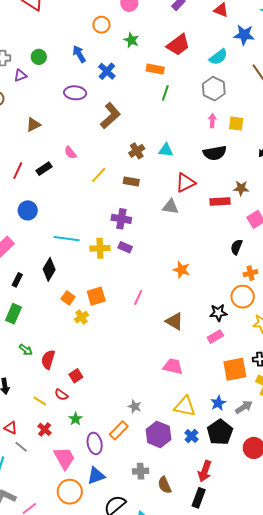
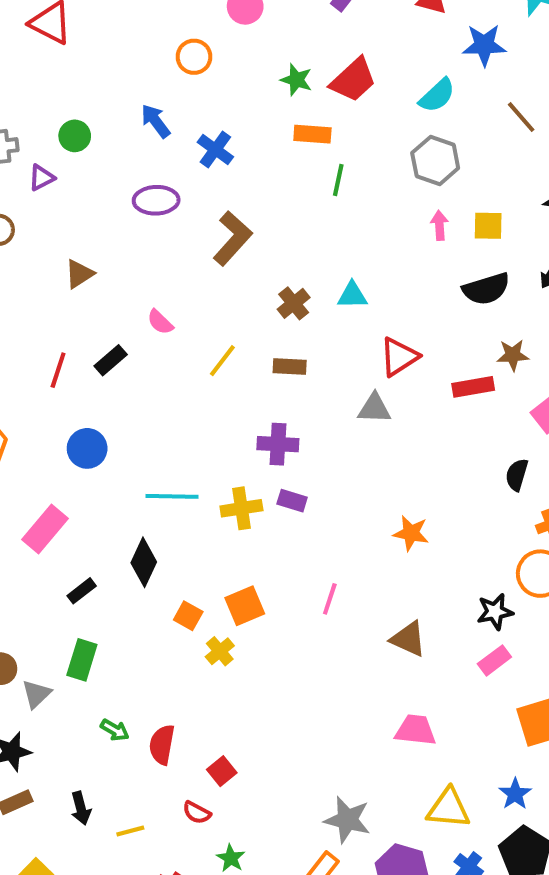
green star: (131, 40) -> (296, 80), moved
black semicircle: (215, 153) -> (486, 289), moved
black rectangle: (17, 280) -> (82, 591), turned 32
yellow line: (40, 401) -> (130, 831), moved, turned -40
gray star: (135, 406) -> (347, 820), size x1.6

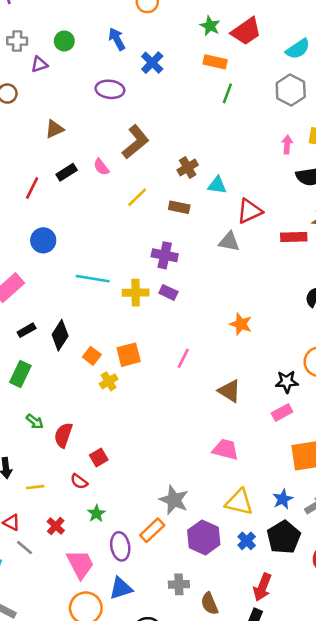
pink arrow: (439, 225) -> (287, 145), moved
brown L-shape: (233, 238) -> (135, 142), moved
cyan triangle: (352, 295) -> (217, 185), moved
black rectangle: (111, 360) -> (67, 172), moved
black diamond: (144, 562) -> (60, 335), moved

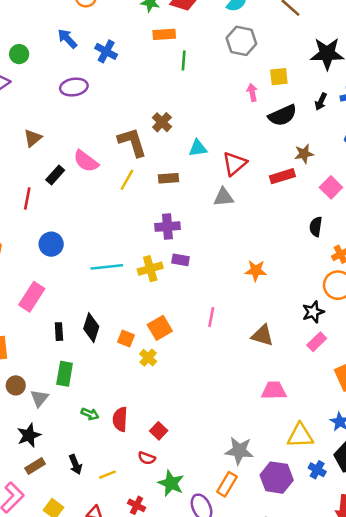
brown L-shape: (135, 142) -> (132, 142), moved, turned -52
pink semicircle: (101, 167) -> (86, 161), size x1.5
brown cross: (188, 167) -> (162, 122), moved
black rectangle: (27, 330) -> (59, 332), turned -48
green star: (96, 514) -> (171, 483), size x1.5

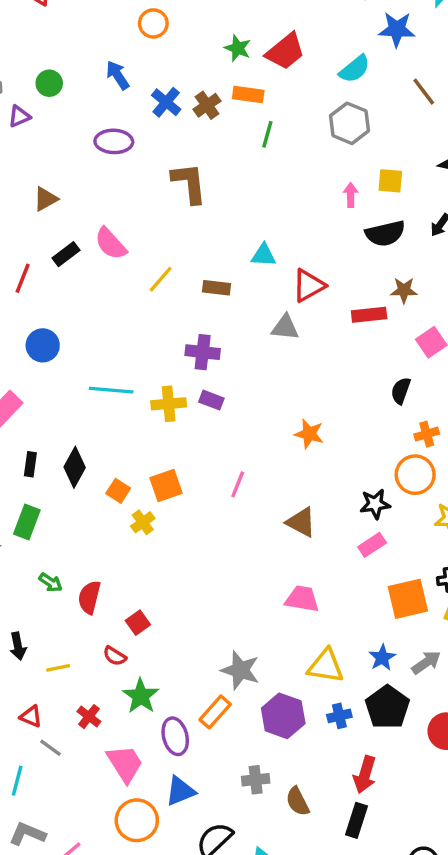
brown cross: (162, 122) -> (207, 105), moved
brown L-shape: (132, 142) -> (189, 183), moved
blue cross: (317, 470) -> (339, 716), turned 36

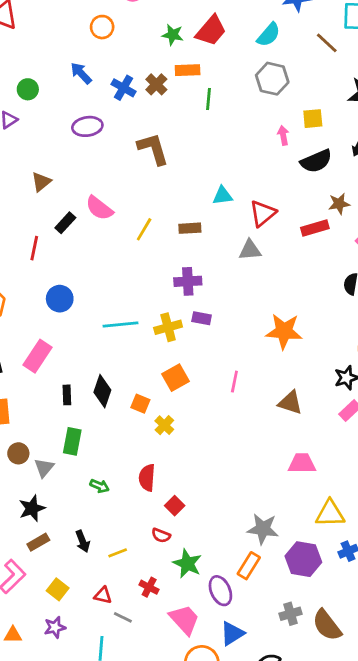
orange star: (309, 434) -> (284, 331), size x1.5
orange square: (166, 486) -> (175, 378), moved
red semicircle: (89, 597) -> (147, 478), moved
brown semicircle: (298, 801) -> (327, 625), size x1.4

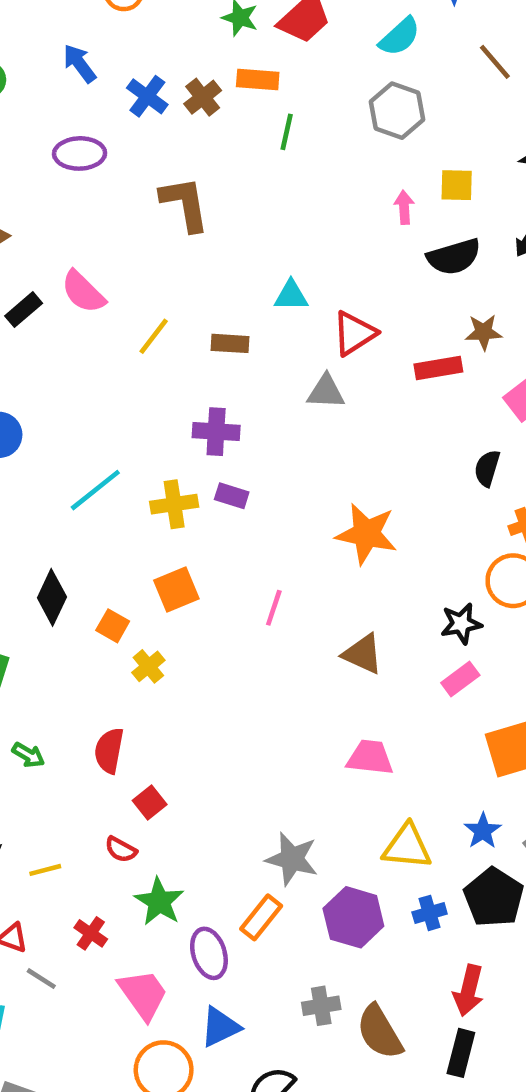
cyan line: (120, 325) -> (95, 490), turned -40

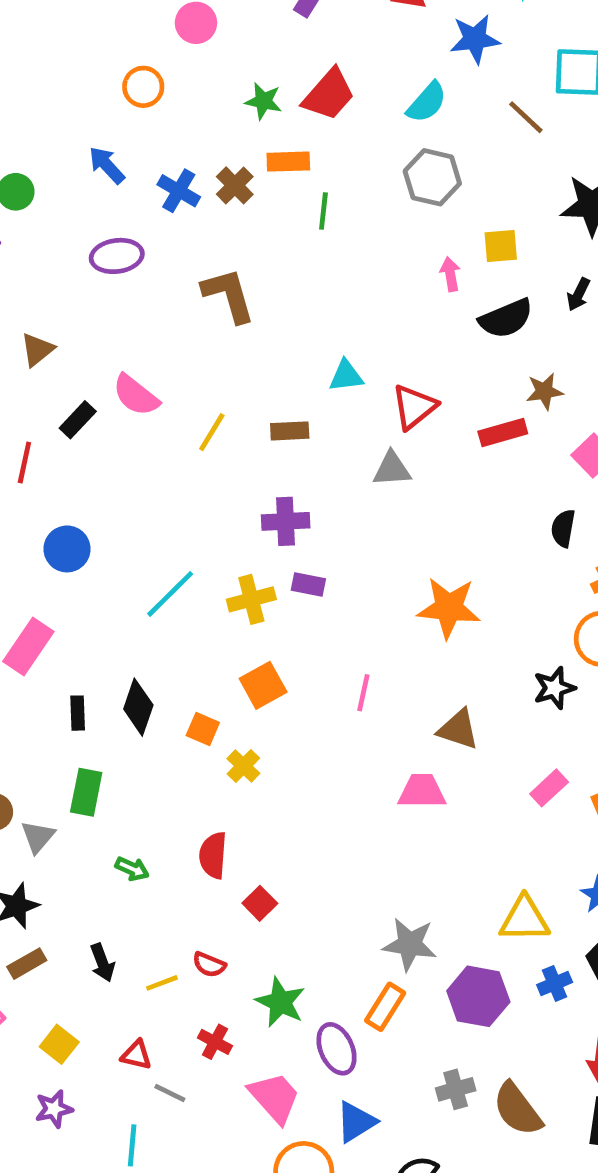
pink rectangle: (460, 679) -> (549, 788), moved
pink trapezoid: (370, 758) -> (422, 791), moved
red semicircle: (121, 849) -> (209, 965), moved

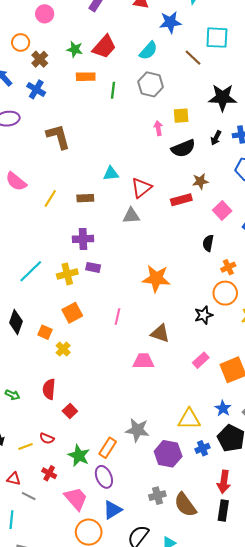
brown cross: (235, 185) -> (40, 59), moved
green line: (323, 211) -> (113, 90), moved
orange rectangle: (385, 1007) -> (108, 448), moved

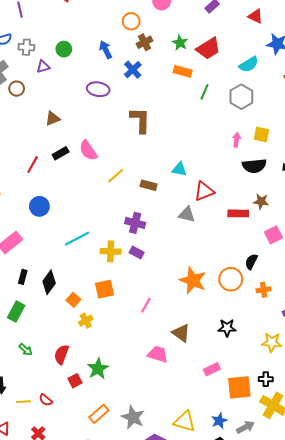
orange circle: (225, 293) -> (231, 279), moved
orange rectangle: (108, 448) -> (99, 414), moved
green star: (79, 456) -> (98, 369), moved

